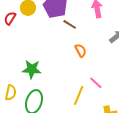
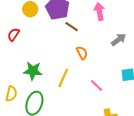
red semicircle: (10, 18) -> (13, 35), moved
yellow line: (79, 95) -> (63, 78), moved

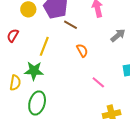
yellow line: (63, 78) -> (44, 46), moved
yellow semicircle: (11, 94) -> (15, 83), moved

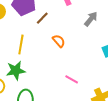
brown line: (70, 25) -> (42, 18), turned -64
pink line: (98, 82) -> (72, 79), moved

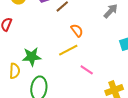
yellow line: (21, 45) -> (68, 50), moved, turned 48

